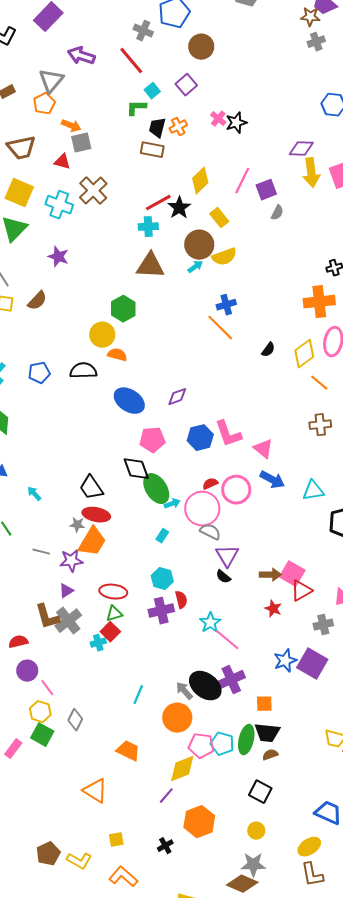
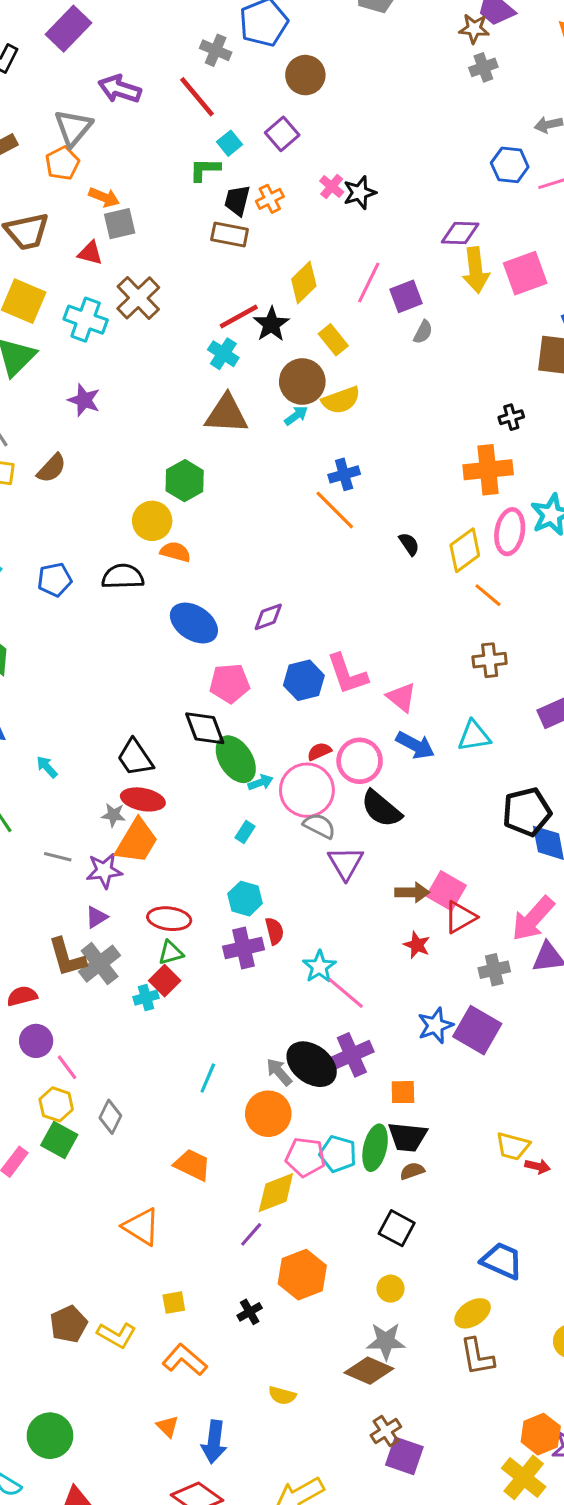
cyan cross: (148, 227) -> (223, 354), turned 36
black semicircle: (268, 350) -> (409, 544), turned -70
cyan triangle: (313, 491) -> (474, 736), moved
black semicircle: (223, 577) -> (381, 809), moved, size x1.8

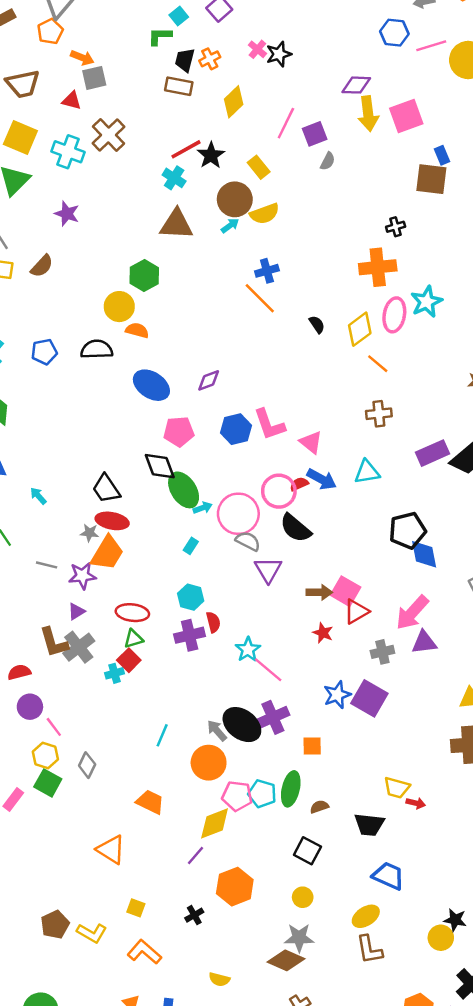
yellow diamond: (304, 282) -> (234, 102), moved
red semicircle: (319, 751) -> (299, 484), moved
black trapezoid: (408, 1137) -> (369, 825), moved
yellow square: (174, 1303) -> (136, 908), turned 30

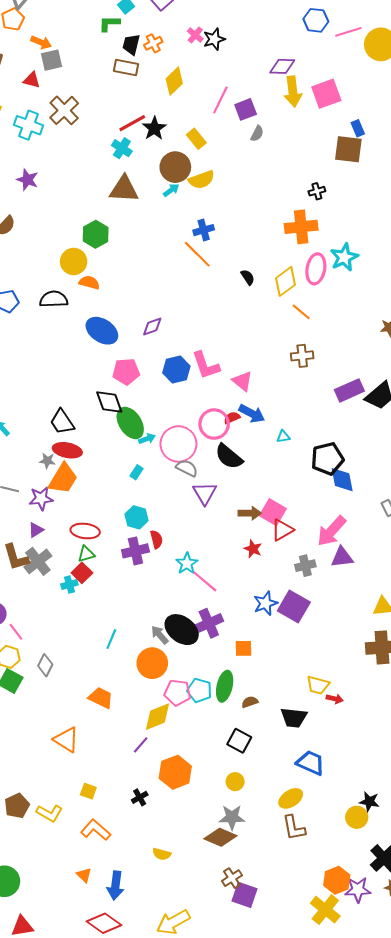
cyan triangle: (367, 472) -> (283, 437), moved, size x0.6

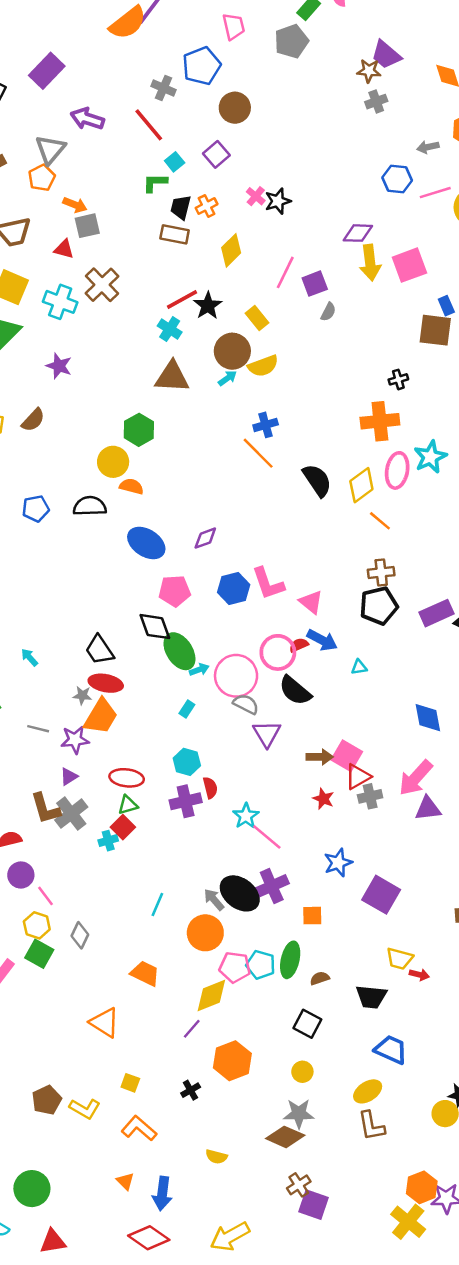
black semicircle: (248, 277) -> (317, 480), size x1.8
black pentagon: (327, 459) -> (379, 606), moved
gray cross: (305, 566) -> (370, 796), moved
purple square: (294, 607) -> (381, 895), moved

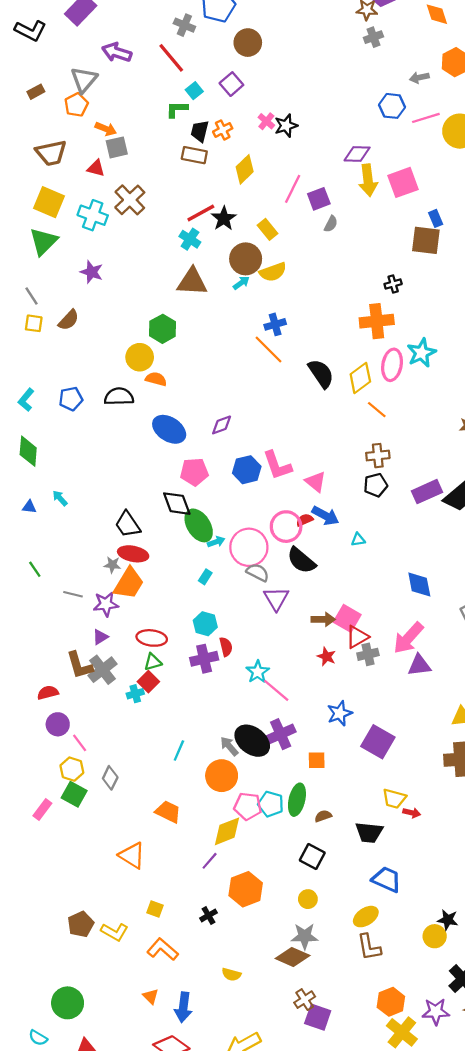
black pentagon: (379, 606) -> (376, 485), size x0.7
cyan arrow: (29, 657) -> (60, 498), moved
orange hexagon: (422, 1187) -> (391, 1002), moved

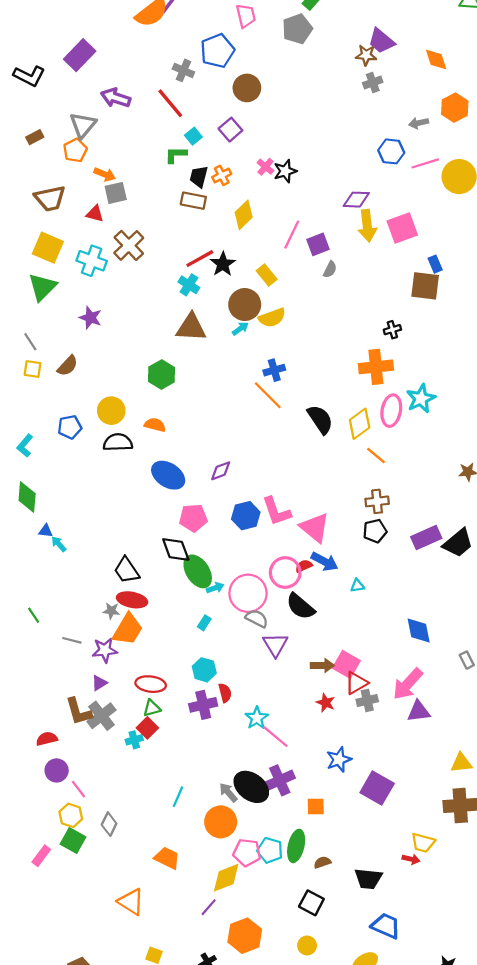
yellow circle: (140, 357) -> (111, 411), moved
blue pentagon: (71, 399) -> (70, 427), moved
pink triangle: (316, 482) -> (315, 528), size x1.4
blue triangle: (29, 507) -> (46, 531), moved
yellow trapezoid: (394, 799) -> (423, 843), moved

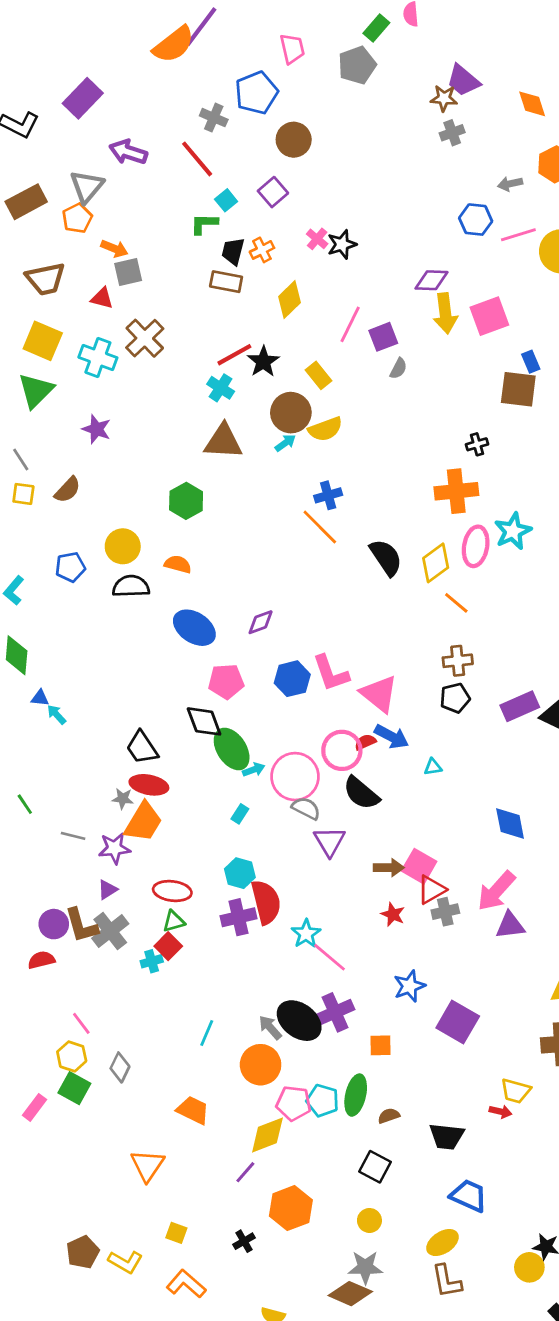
brown rectangle: (35, 137) -> (26, 202), size x1.8
red semicircle: (225, 693) -> (266, 902), size x1.8
purple circle: (57, 770) -> (54, 924), moved
orange triangle: (131, 902) -> (147, 1165), turned 32

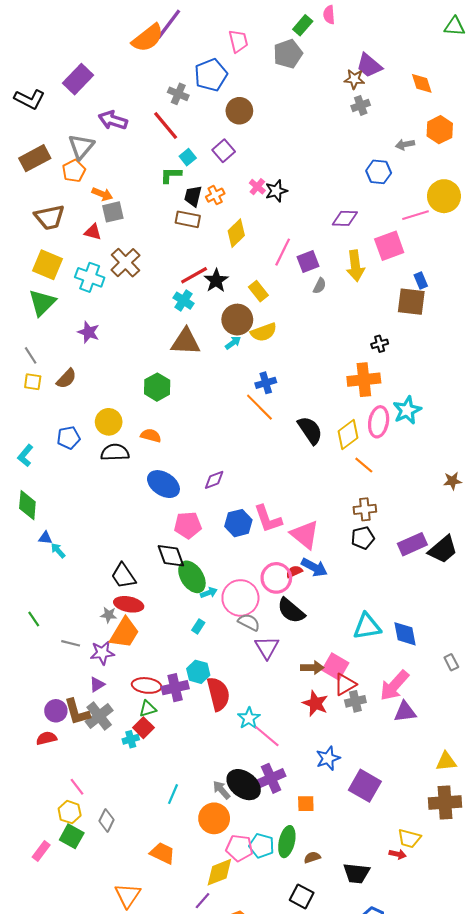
pink line: (518, 235) -> (416, 215), moved
yellow arrow: (445, 313) -> (355, 266), moved
cyan triangle: (433, 767) -> (367, 626), moved, size x2.0
red star: (393, 914) -> (315, 703), size x1.4
purple cross: (238, 917) -> (175, 688), moved

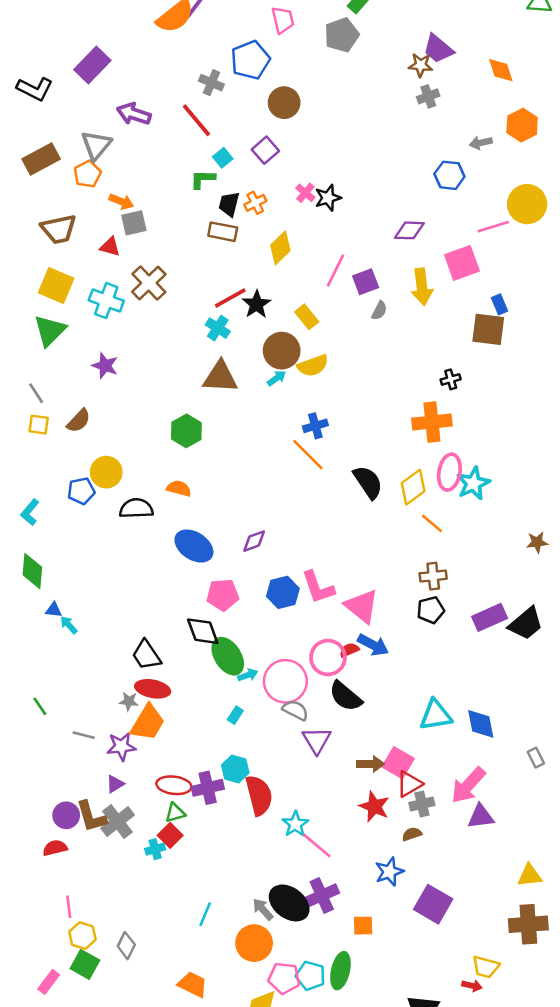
cyan star: (407, 410) -> (473, 483), moved
yellow circle: (109, 422) -> (106, 472), moved
pink line: (77, 787) -> (69, 907), moved, turned 30
brown semicircle: (312, 857) -> (412, 834), moved

